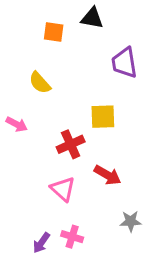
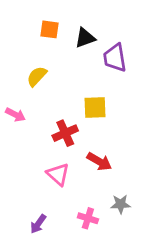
black triangle: (92, 18) -> (85, 38), moved, turned -30
yellow semicircle: (40, 83) -> (37, 76), turned 85
pink cross: (72, 237) -> (88, 218), moved

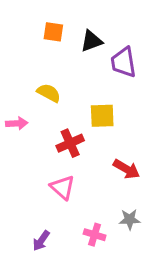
yellow semicircle: (37, 76) -> (49, 93), moved, turned 75
pink arrow: (15, 115) -> (17, 123), turned -30
red arrow: (99, 161) -> (127, 169), moved

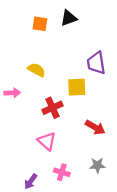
black triangle: (91, 41) -> (69, 18), moved
purple trapezoid: (123, 62) -> (96, 63), moved
pink cross: (95, 235) -> (62, 172), moved

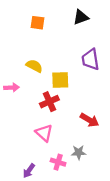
black triangle: (69, 18) -> (81, 17), moved
yellow square: (77, 87) -> (60, 80), moved
gray star: (97, 165) -> (79, 152), moved

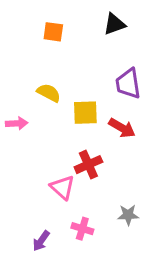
red cross: (49, 102) -> (88, 165), moved
red arrow: (89, 120) -> (122, 128), moved
gray star: (79, 152) -> (128, 215), moved

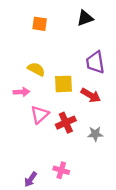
pink arrow: (17, 123) -> (21, 92), moved
pink triangle: (62, 187) -> (40, 115), moved, turned 36
gray star: (128, 215) -> (95, 134), moved

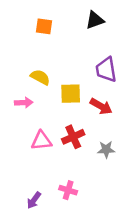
pink triangle: (40, 115) -> (41, 141), moved, turned 36

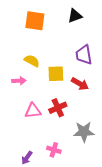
orange square: (44, 26) -> (35, 21), size x1.5
gray star: (106, 149) -> (84, 132), moved, size x1.5

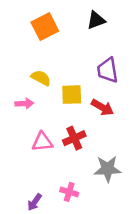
orange square: (35, 21) -> (45, 27), turned -35

